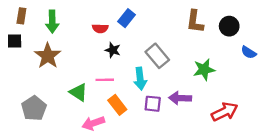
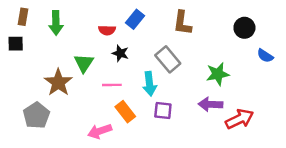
brown L-shape: (195, 22) -> (182, 23), moved
brown star: (48, 56) -> (58, 83), moved
green triangle: (79, 92) -> (84, 63), moved, turned 30
purple arrow: (180, 98) -> (210, 104), moved

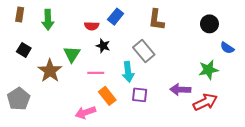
black square: (16, 44) -> (24, 50), moved, turned 32
green star: (218, 74) -> (208, 70), moved
gray pentagon: (36, 115) -> (19, 99), moved

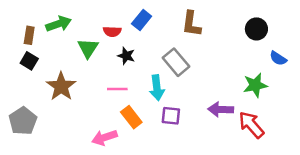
brown rectangle: (20, 14) -> (29, 35), moved
green arrow: (48, 20) -> (59, 24), turned -108
green triangle: (72, 54) -> (88, 48), moved
red arrow: (205, 102) -> (251, 125), turned -105

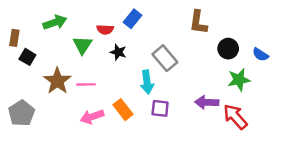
brown L-shape: (191, 24) -> (198, 22), moved
black circle: (256, 29) -> (228, 49), moved
brown rectangle: (29, 35) -> (14, 38), moved
pink line: (117, 89) -> (86, 84), moved
pink arrow: (105, 138) -> (92, 117), moved

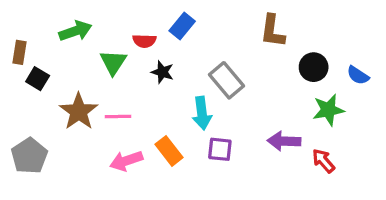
red arrow: (235, 117) -> (323, 161), size x0.7

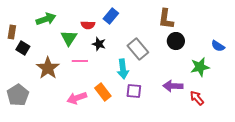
black circle: (314, 67) -> (176, 41), moved
pink line: (118, 116) -> (80, 61), moved

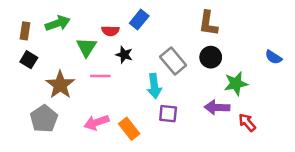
brown rectangle: (12, 32) -> (25, 31), moved
black circle: (176, 41) -> (211, 57), moved
green star: (200, 67) -> (236, 84), moved
orange rectangle: (103, 92) -> (129, 129), moved
gray pentagon: (18, 95) -> (44, 119), moved

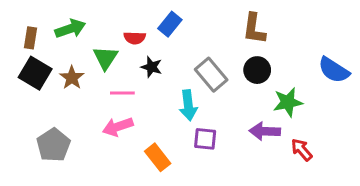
blue semicircle: (273, 57) -> (334, 70), size x1.5
black square: (29, 60) -> (35, 73), size x1.5
brown star: (60, 85) -> (72, 78), moved, size x0.7
pink arrow: (97, 122) -> (118, 127), moved

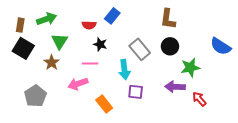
green triangle: (106, 58) -> (60, 41), moved
brown star: (72, 78) -> (52, 63), moved
pink line: (122, 93) -> (90, 64), moved

